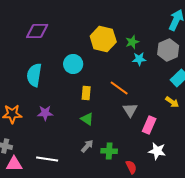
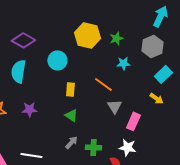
purple diamond: (37, 31) -> (23, 40), moved, turned 30
cyan star: (139, 59) -> (123, 63), moved
white star: (157, 151) -> (127, 147), moved

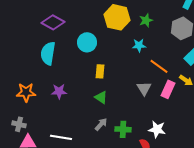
cyan star: (123, 63) -> (139, 45), moved
orange line: (103, 84) -> (159, 66), moved
pink rectangle: (133, 121) -> (168, 89), moved

